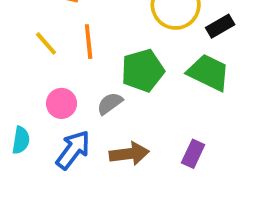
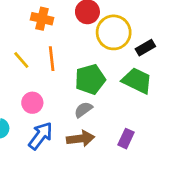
gray semicircle: (110, 103) -> (83, 110), moved

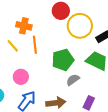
orange cross: (42, 19) -> (24, 26), moved
gray semicircle: (83, 110) -> (73, 80), moved

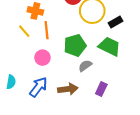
pink circle: (21, 77) -> (42, 58), moved

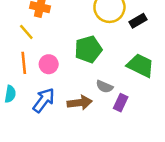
orange line: (47, 30) -> (24, 63), moved
green trapezoid: (109, 46) -> (140, 65), moved
gray semicircle: (85, 66) -> (104, 87), moved, turned -120

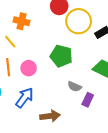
green pentagon: (88, 49) -> (61, 56), turned 30
brown arrow: (80, 103) -> (50, 116), moved

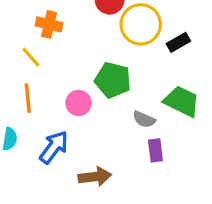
pink circle: (29, 68) -> (78, 103), moved
gray semicircle: (74, 86) -> (144, 119), moved
purple rectangle: (88, 100) -> (155, 150), turned -32

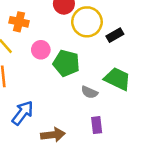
pink circle: (78, 103) -> (41, 50), moved
purple rectangle: (155, 150) -> (97, 125), moved

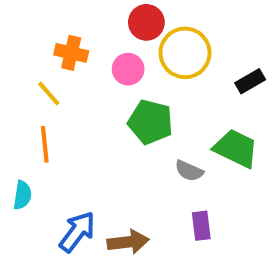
black rectangle: (115, 35) -> (250, 81), moved
pink circle: (41, 50) -> (128, 69), moved
blue arrow: (23, 113) -> (77, 232), moved

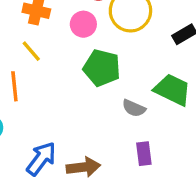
yellow line: (49, 94) -> (31, 51), moved

